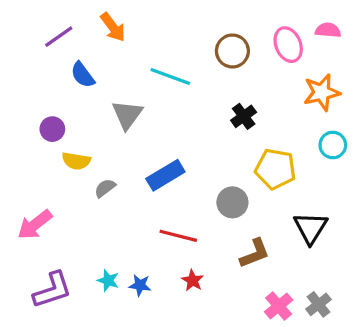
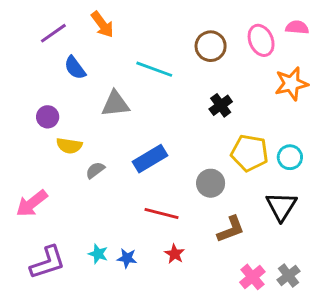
gray triangle: (127, 115) -> (115, 104), turned 48
cyan circle: (333, 145) -> (290, 157), moved

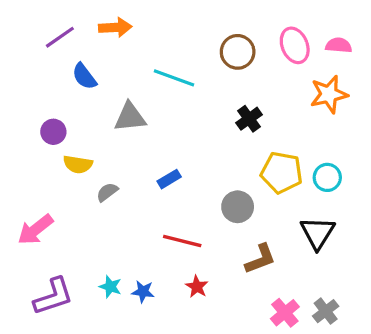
orange arrow: (102, 25) -> (115, 27), turned -56
pink semicircle: (297, 27) -> (339, 45), moved
blue rectangle: (150, 159) -> (169, 179), size x0.6

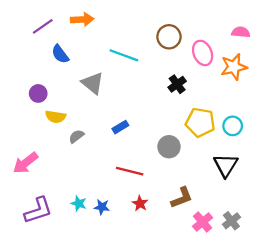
pink ellipse: (295, 45) -> (203, 53), moved
gray triangle: (130, 117) -> (93, 83), turned 45
brown L-shape: (260, 259) -> (182, 198), moved

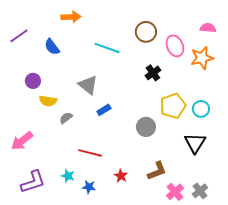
purple line: (43, 26) -> (19, 36), moved
gray triangle: (93, 83) -> (88, 85), moved
yellow pentagon: (200, 122) -> (173, 106), turned -30
red line: (130, 171) -> (90, 153), moved
blue star: (102, 207) -> (89, 187), moved

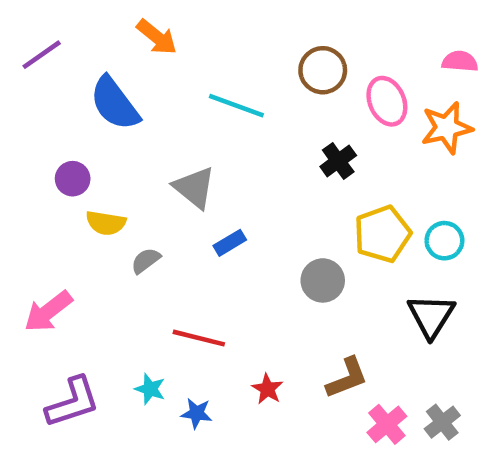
orange arrow: (71, 17) -> (157, 37), turned 42
purple line: (19, 36) -> (42, 55), moved
blue semicircle: (52, 47) -> (115, 103), size x1.5

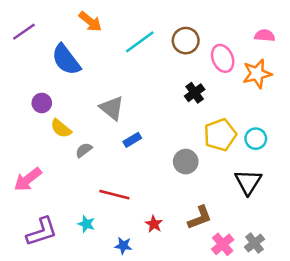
cyan line: (236, 106) -> (140, 42), moved, turned -56
yellow semicircle: (106, 223) -> (61, 128), turned 30
blue star: (197, 413) -> (123, 246), moved

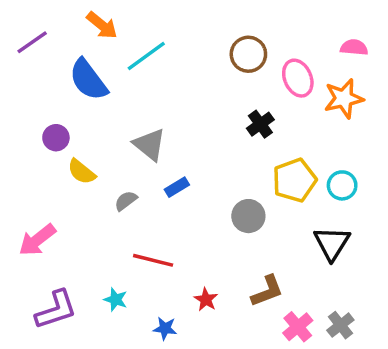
orange arrow: (90, 21) -> (102, 25), moved
cyan line: (140, 42) -> (146, 56), moved
gray semicircle: (84, 150) -> (126, 201), moved

